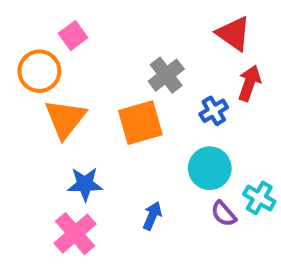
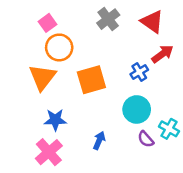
orange circle: (39, 71) -> (59, 47), moved
gray cross: (166, 75) -> (108, 19), moved
red arrow: (249, 83) -> (162, 54), turned 35

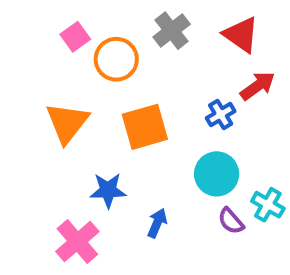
orange circle: (59, 47) -> (116, 59), moved
blue star: (55, 120) -> (108, 190), moved

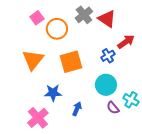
red triangle: (241, 35) -> (107, 19), moved

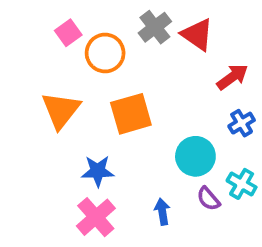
blue cross: (108, 56) -> (242, 123), moved
blue arrow: (77, 109) -> (162, 212), moved, turned -32
pink cross: (38, 118) -> (96, 217), moved

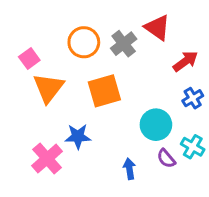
gray cross: (155, 27) -> (124, 44), moved
pink square: (68, 33) -> (29, 58), moved
pink cross: (96, 217) -> (47, 159), moved

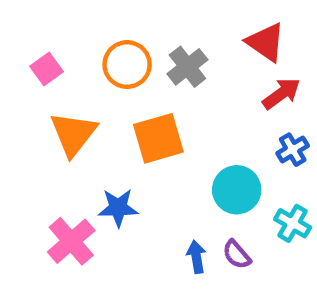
red triangle: (157, 28) -> (266, 42), moved
pink square: (29, 58) -> (47, 69), moved
purple semicircle: (166, 159) -> (237, 255), moved

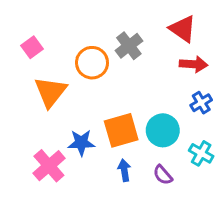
orange circle: (127, 65) -> (92, 63), moved
red arrow: (281, 94) -> (194, 64), turned 40
orange square: (158, 138) -> (121, 130), moved
blue arrow: (196, 257) -> (124, 170), moved

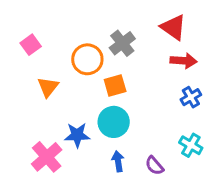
orange triangle: (50, 92) -> (48, 87), size x0.7
orange square: (121, 130) -> (115, 86), moved, size x0.7
cyan circle: (163, 130) -> (114, 122), moved

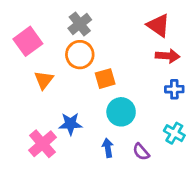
gray cross: (122, 43) -> (80, 24), moved
pink square: (31, 45) -> (28, 41), size x1.5
blue cross: (191, 97) -> (174, 89), turned 30
cyan circle: (114, 122) -> (121, 112), moved

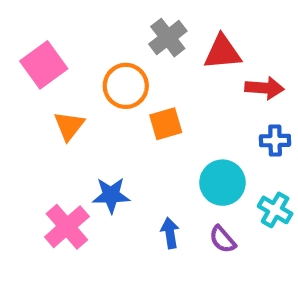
gray cross: (80, 24) -> (168, 38), moved
red triangle: (158, 25) -> (222, 52), moved, turned -40
cyan circle: (121, 112) -> (222, 183), moved

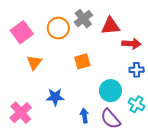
orange circle: (126, 86) -> (58, 28), moved
pink cross: (67, 227) -> (21, 113), moved
purple semicircle: (222, 239) -> (110, 119), size x1.5

